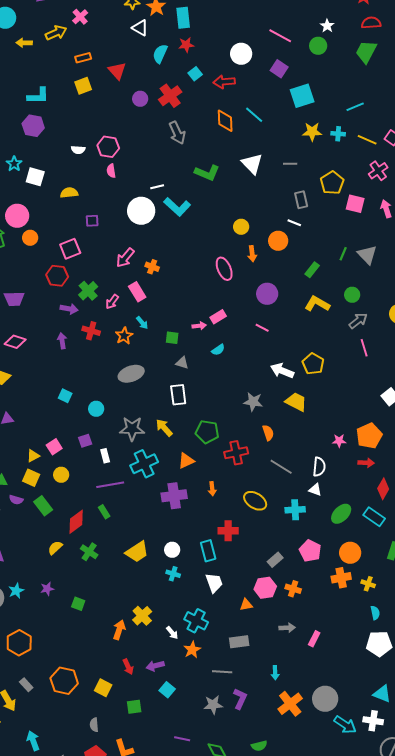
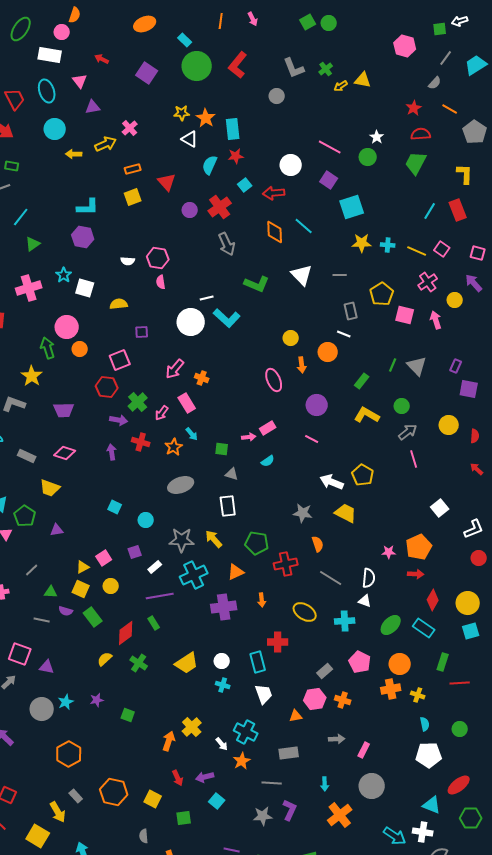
cyan line: (355, 107) -> (430, 211), moved, turned -36
white rectangle: (105, 456) -> (155, 567), turned 64
gray circle: (325, 699) -> (372, 786), moved

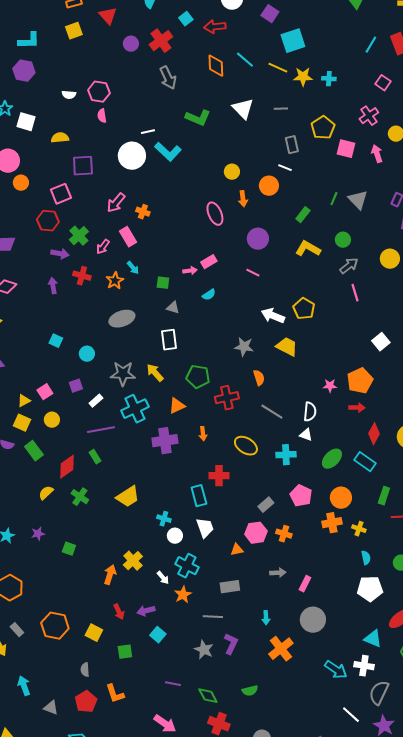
yellow line: (417, 251) -> (278, 68), moved
purple square: (142, 332) -> (83, 166), size x1.6
white circle: (222, 661) -> (175, 536), moved
gray star: (263, 816) -> (204, 650), turned 30

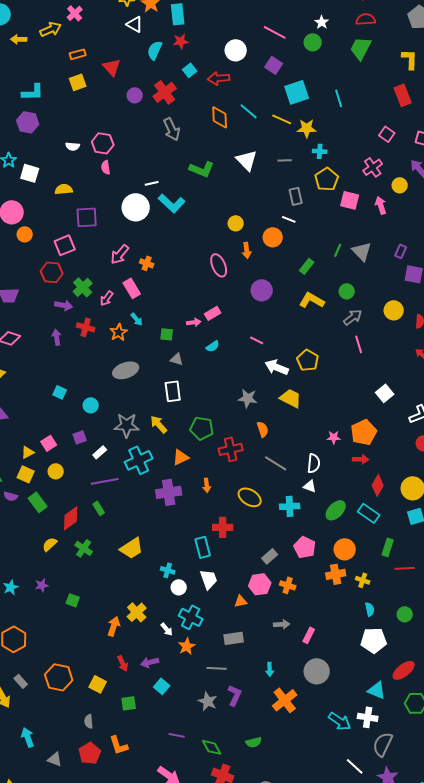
cyan line: (371, 45) -> (339, 98), moved, turned -48
cyan cross: (329, 79) -> (320, 151), moved
pink line: (253, 273) -> (257, 340), moved

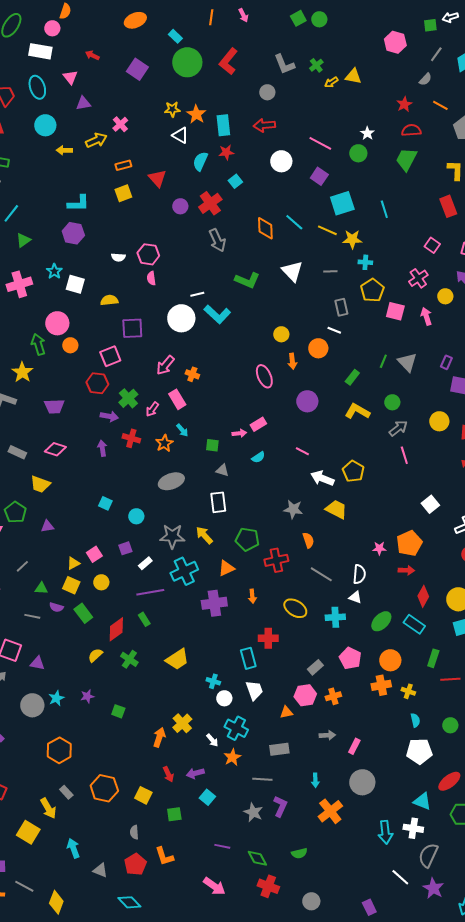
red arrow: (219, 78) -> (264, 125), moved
orange cross: (288, 585) -> (333, 696), turned -35
cyan arrow: (340, 721) -> (385, 832), turned 50

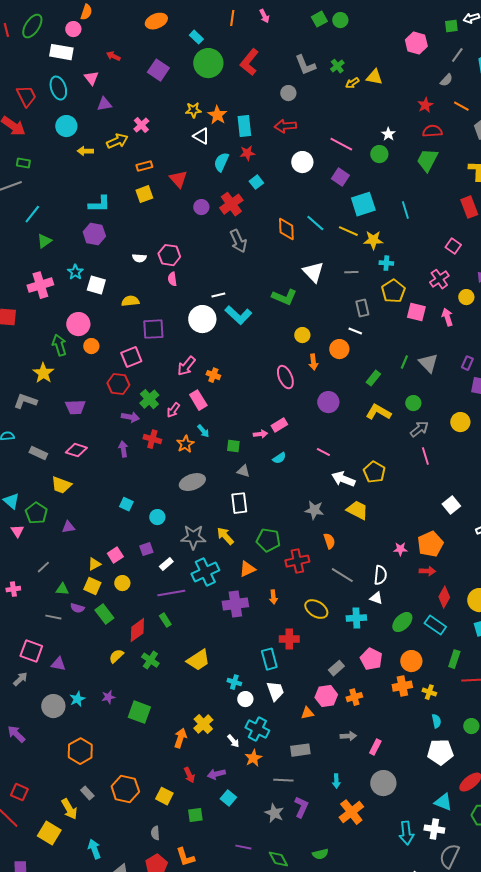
green L-shape: (247, 280) -> (284, 297), moved
green square: (118, 711) -> (139, 712), size x1.6

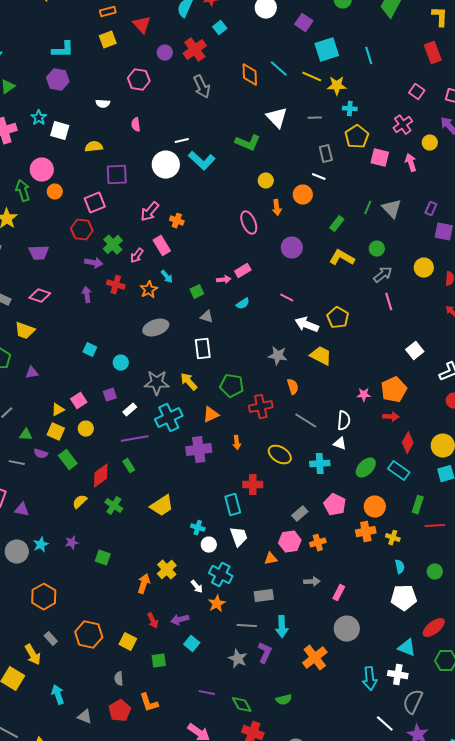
pink hexagon: (169, 255) -> (139, 80), moved
green square: (233, 446) -> (197, 292), turned -32
green square: (139, 712) -> (103, 558), size x0.7
cyan arrow: (336, 781) -> (282, 627), moved, size x1.5

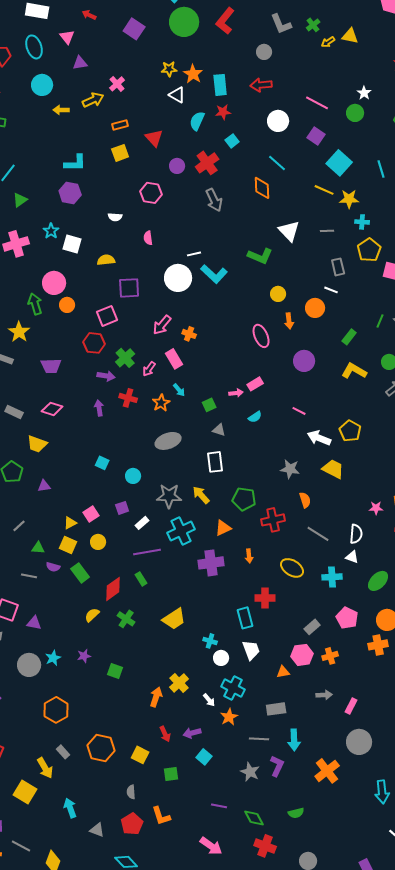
cyan square: (327, 50) -> (339, 163), turned -30
cyan line: (279, 69) -> (277, 163), moved

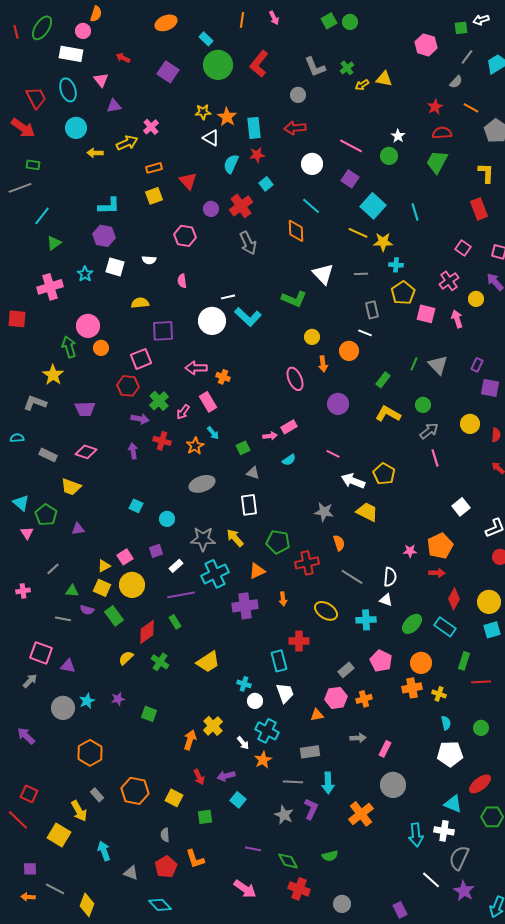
white square: (72, 244) -> (115, 267), moved
pink arrow: (162, 325) -> (196, 368), turned 50
yellow circle: (98, 542) -> (132, 585), size x1.6

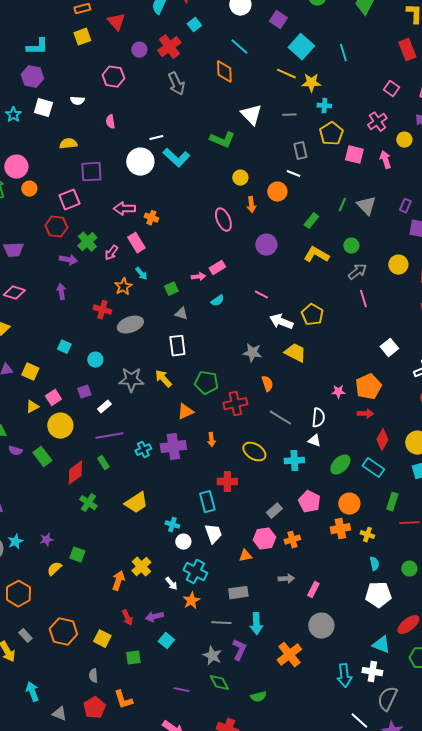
red cross: (162, 441) -> (102, 310), moved
cyan cross: (215, 574) -> (143, 450), moved, size x0.6
yellow square: (102, 588) -> (30, 372), moved
yellow semicircle: (126, 658) -> (54, 569), moved
green diamond: (288, 861) -> (219, 683), moved

